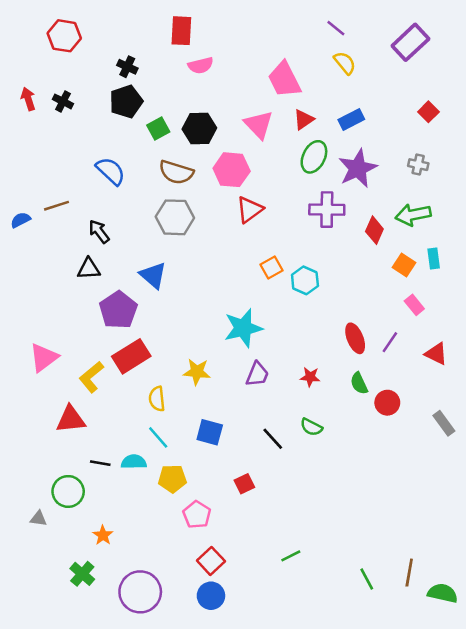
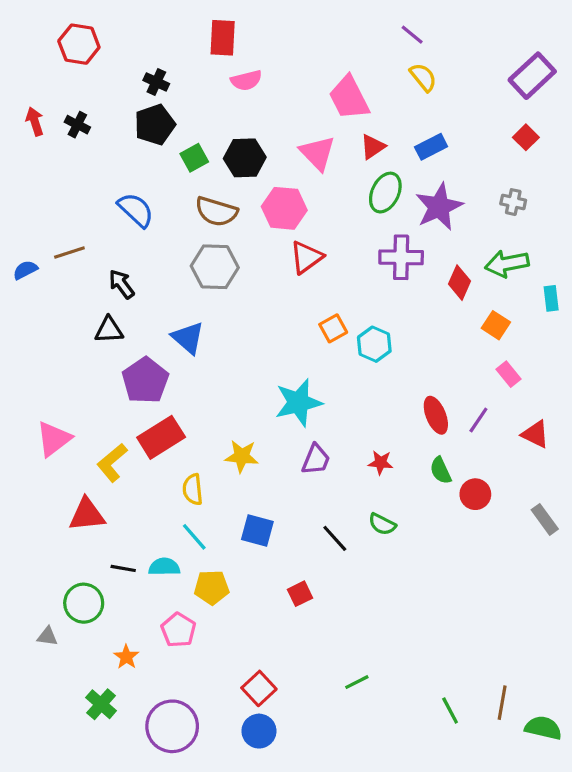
purple rectangle: (410, 42) -> (532, 76), moved
cyan rectangle: (434, 259) -> (551, 298), moved
pink pentagon: (197, 515) -> (178, 630), moved

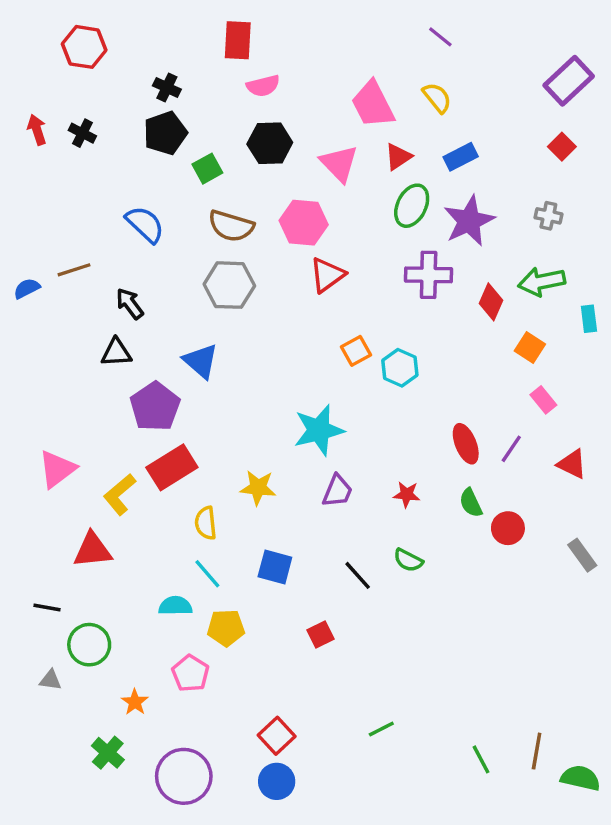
yellow semicircle: (423, 77) -> (437, 98), moved
black hexagon: (245, 158) -> (270, 143), moved
black line: (123, 568) -> (47, 607), moved

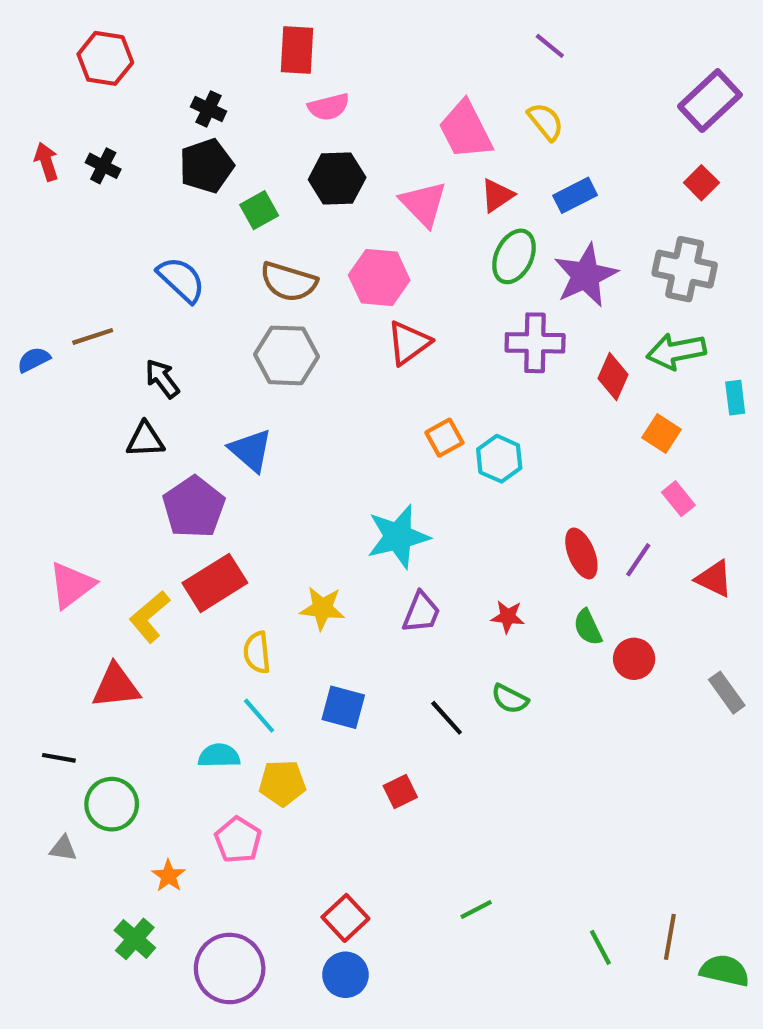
gray cross: (548, 216) -> (685, 269), size x1.8

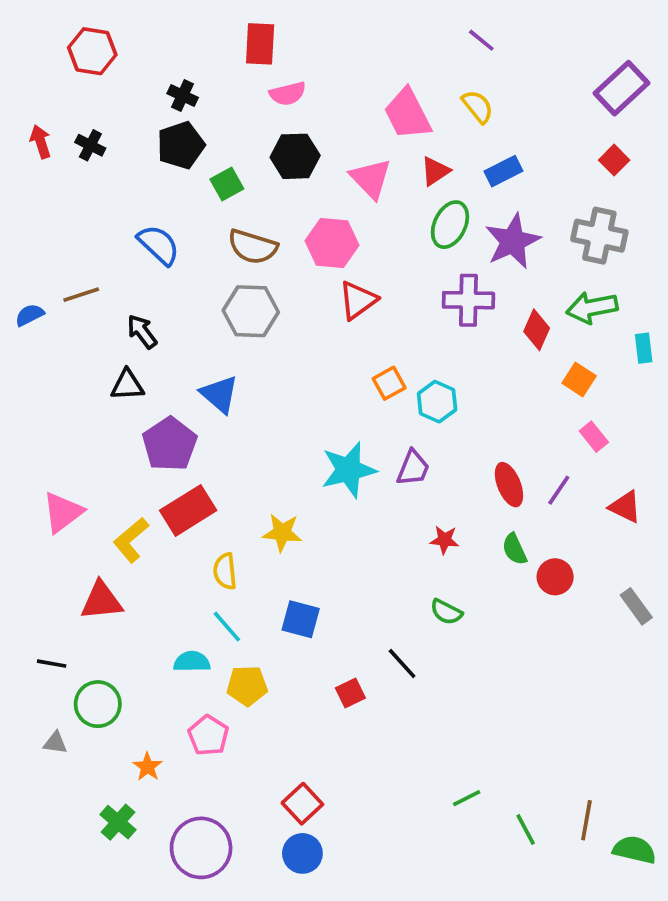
purple trapezoid: (421, 612) -> (413, 468), moved
black line: (447, 718) -> (402, 664), moved
green line: (476, 909) -> (467, 798), moved

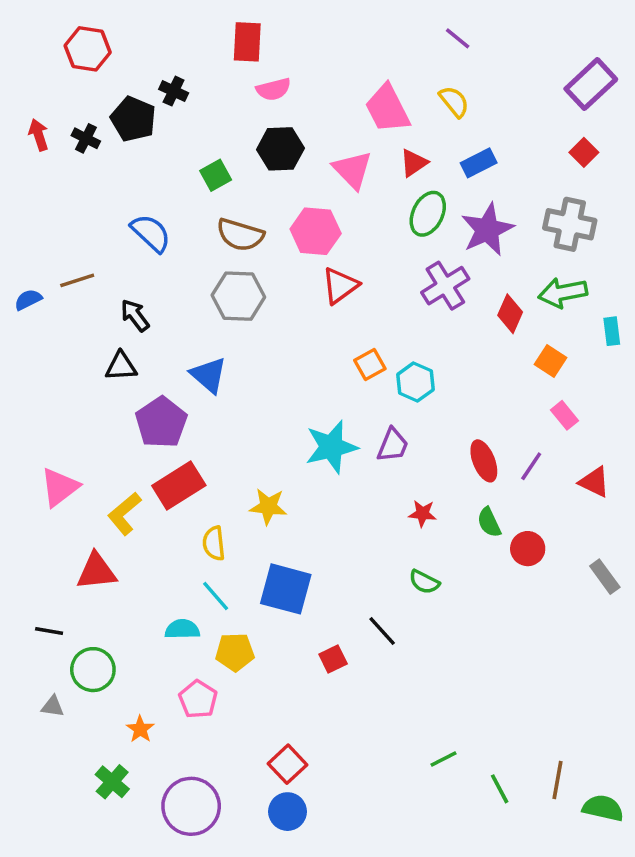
black pentagon: (181, 145) -> (133, 119), moved, turned -30
purple cross: (468, 300) -> (445, 286), turned -33
blue square: (301, 619) -> (286, 589), size x1.4

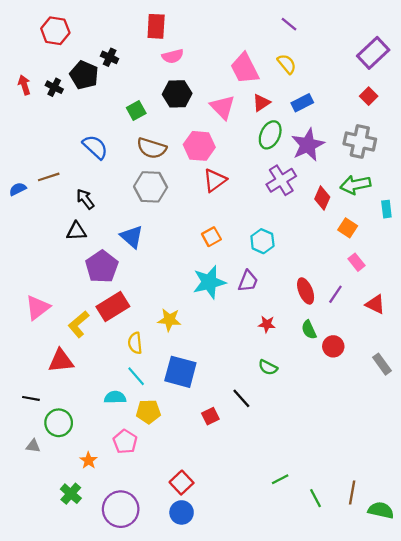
orange square: (370, 365) -> (211, 237), moved

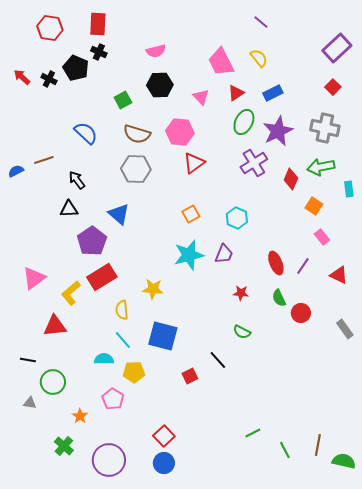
red rectangle: (156, 26) -> (98, 24), moved
red arrow: (24, 85) -> (22, 77), turned -30
pink triangle: (223, 107) -> (201, 97), size x0.7

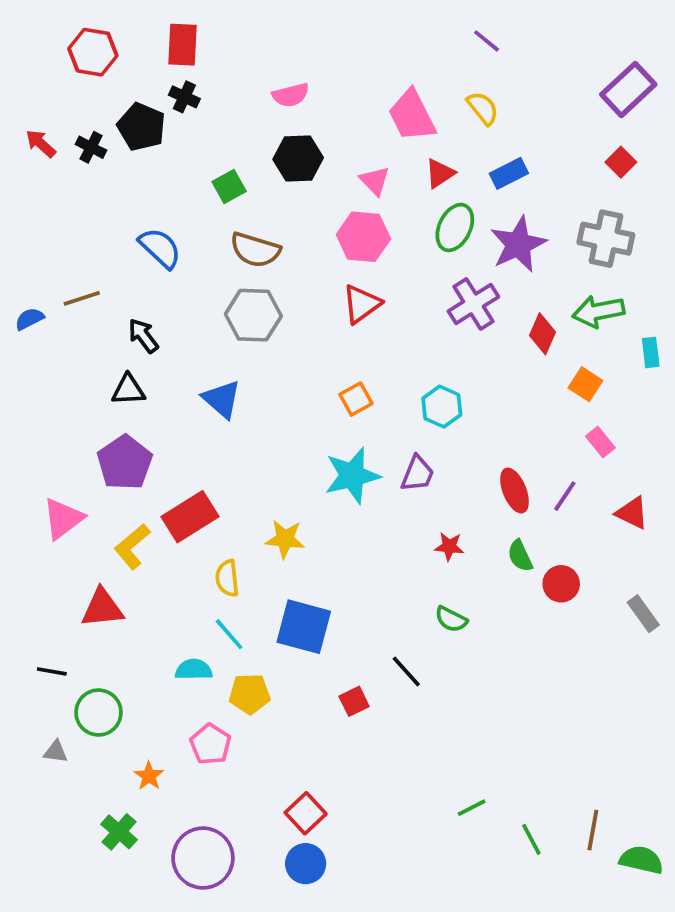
pink hexagon: (180, 132) -> (363, 237), moved
purple pentagon: (92, 241) -> (125, 463), moved

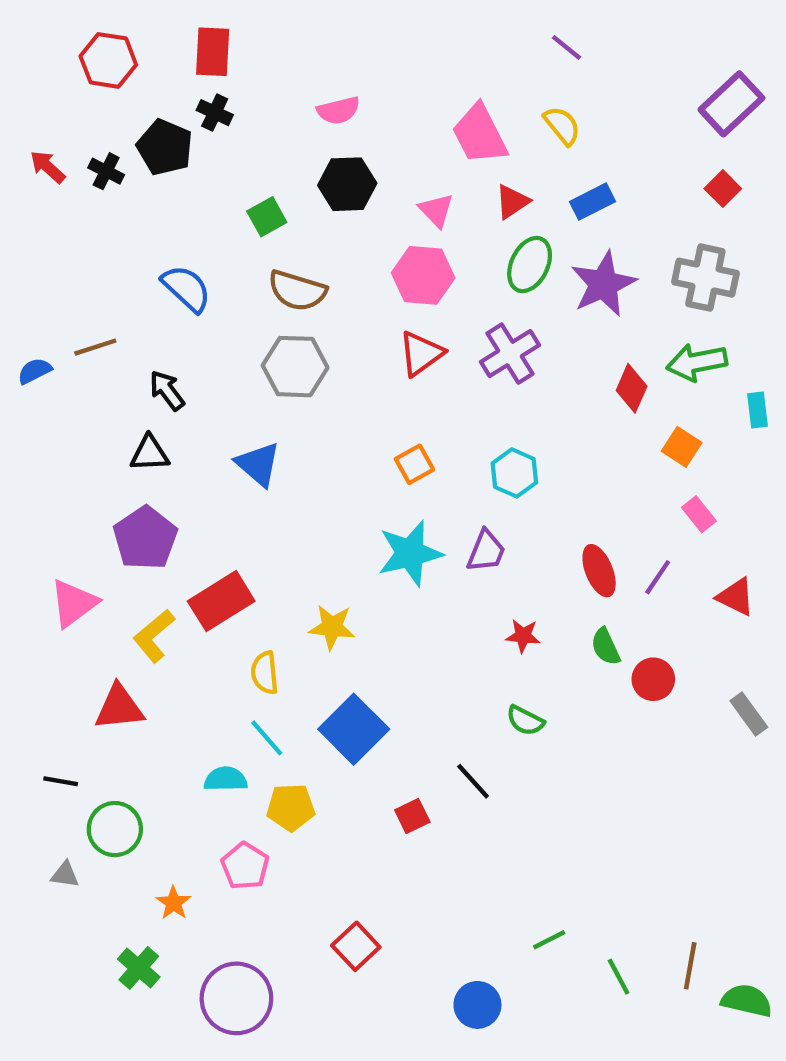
purple cross: (473, 304) -> (510, 354), moved
blue square: (304, 627) -> (354, 729), turned 30
blue circle: (306, 864) -> (477, 1005), moved

